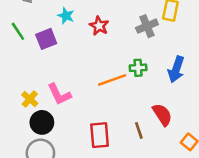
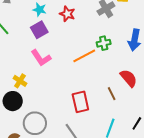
purple square: (46, 39) -> (39, 30), moved
pink L-shape: (59, 94) -> (41, 58), moved
black circle: (42, 122) -> (13, 101), moved

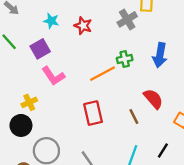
purple square: (39, 30) -> (40, 49), moved
yellow cross: (20, 81) -> (29, 102), turned 32
red rectangle: (80, 102) -> (93, 113), moved

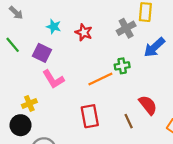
purple square: (40, 49) -> (42, 53), turned -36
blue arrow: (160, 55) -> (154, 47), moved, turned 35

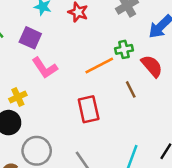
red semicircle: (148, 105) -> (152, 66), moved
brown line: (129, 121) -> (131, 89), moved

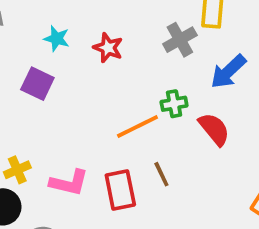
pink L-shape: (45, 68) -> (69, 183), moved, turned -44
brown line: (131, 89) -> (161, 174), moved

